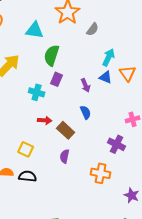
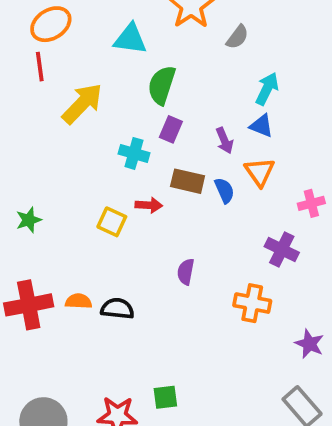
orange triangle: (128, 73) -> (260, 172), moved
brown rectangle: (66, 130) -> (188, 181), moved, turned -30
yellow square: (26, 149) -> (112, 222), moved

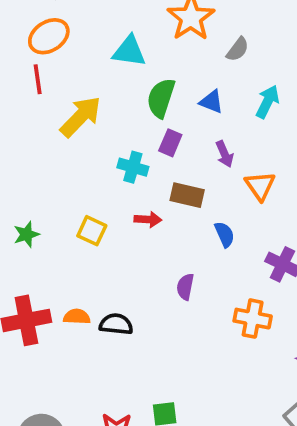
blue triangle: (261, 126) -> (211, 102), moved
blue semicircle: (224, 190) -> (225, 234), moved
yellow square: (112, 222) -> (92, 231), moved

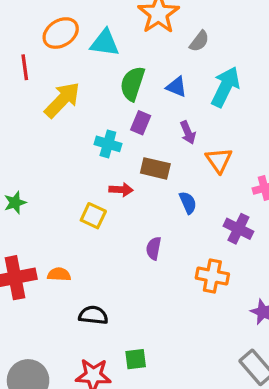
orange ellipse: (49, 36) -> (61, 33), moved
cyan arrow: (268, 102) -> (225, 87), size x1.4
yellow square: (92, 231) -> (93, 216), moved
black semicircle: (116, 324) -> (93, 315), moved

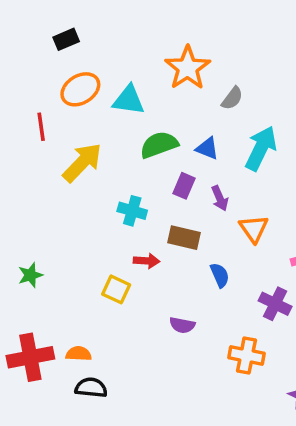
green semicircle: (132, 84) -> (159, 145), turned 52
purple rectangle: (141, 123) -> (184, 186), moved
purple semicircle: (154, 248) -> (182, 325), turned -90
black semicircle: (93, 315) -> (91, 388), moved

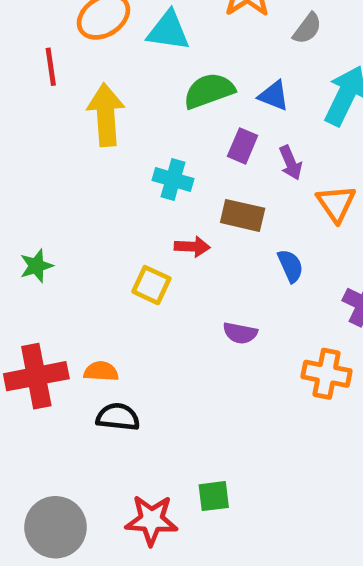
yellow arrow: (82, 163) -> (106, 115), turned -48

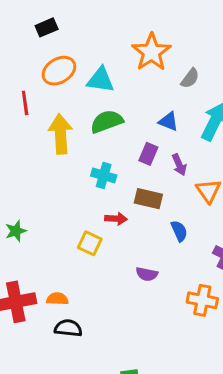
green semicircle: (209, 91) -> (107, 121), moved

